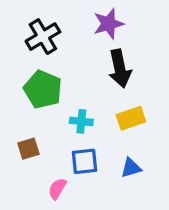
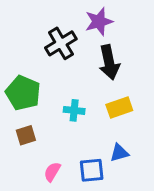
black cross: (43, 37) -> (61, 43), moved
green pentagon: (43, 89) -> (23, 93), moved
blue square: (84, 161) -> (92, 170), moved

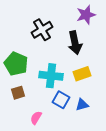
purple star: (99, 21) -> (86, 15), moved
cyan cross: (74, 110) -> (51, 76), size x1.6
blue square: (92, 170) -> (61, 100), moved, turned 36

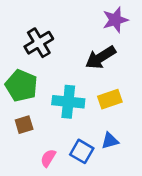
black cross: (42, 30) -> (39, 43), moved
black arrow: (75, 43) -> (101, 57), turned 70
blue square: (61, 100) -> (82, 151), moved

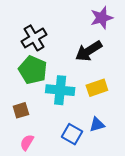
green pentagon: (21, 86) -> (33, 70), moved
pink semicircle: (48, 158) -> (27, 142), moved

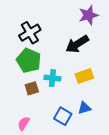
cyan cross: (60, 90) -> (52, 78), size x0.7
brown square: (21, 110) -> (32, 88), moved

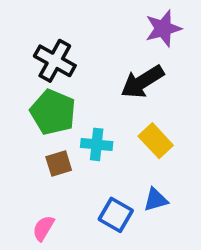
black cross: (30, 33) -> (55, 61), turned -30
yellow rectangle: (84, 76) -> (156, 141), turned 66

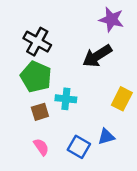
purple star: (163, 28) -> (111, 20), turned 30
yellow rectangle: (156, 141) -> (122, 99), moved, turned 70
pink semicircle: (43, 228) -> (41, 147), moved, turned 114

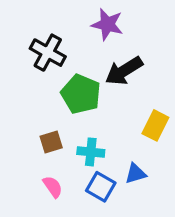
purple star: (111, 20) -> (107, 24), moved
green pentagon: (36, 77) -> (81, 94), moved
cyan cross: (66, 99) -> (91, 152), moved

